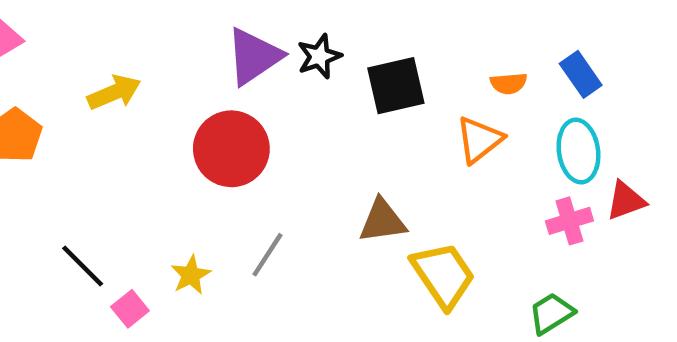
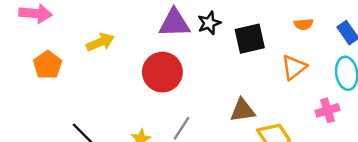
purple triangle: (254, 56) -> (174, 23), turned 32
orange semicircle: (509, 83) -> (304, 24), moved
pink cross: (569, 221) -> (327, 110), moved

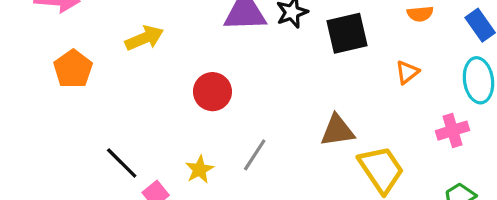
orange triangle: (294, 67) -> (407, 72), size x0.7
red circle: (162, 72) -> (212, 92), moved, size x0.7

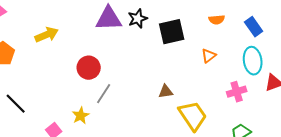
brown triangle: (337, 131) -> (166, 92), size x0.7
gray line: (255, 155) -> (104, 94), moved
black line: (122, 163) -> (16, 104), moved

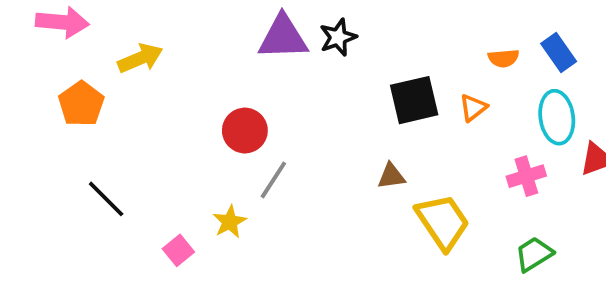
orange semicircle: (217, 20) -> (504, 58), moved
black square: (172, 32) -> (414, 100), moved
yellow arrow: (47, 35) -> (140, 58), moved

